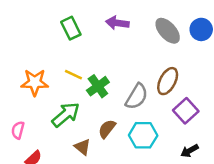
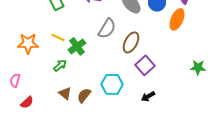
gray semicircle: (137, 97) -> (107, 28), moved
green arrow: (66, 115) -> (60, 65), moved, size x0.6
brown semicircle: (107, 129) -> (84, 95), moved

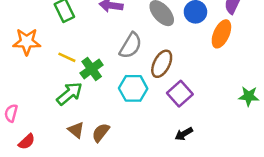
orange star: (28, 43) -> (27, 42), moved
green arrow: (60, 65) -> (70, 94), size x1.5
cyan hexagon: (112, 84) -> (133, 88), moved

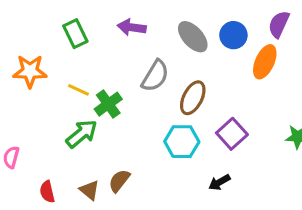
cyan hexagon: (133, 88) -> (182, 142), moved
purple square: (180, 94) -> (232, 134), moved
brown triangle: (76, 130) -> (89, 190), moved
red semicircle: (27, 142) -> (47, 192), moved, turned 120

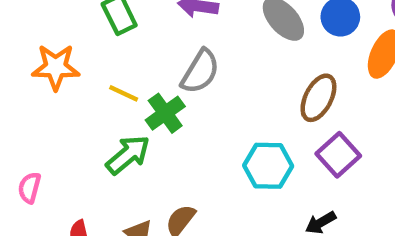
gray semicircle: (155, 76) -> (200, 72), moved
brown ellipse: (193, 98) -> (318, 98), moved

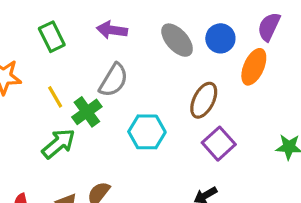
yellow line: (124, 93) -> (55, 97), turned 35
cyan hexagon: (268, 166) -> (147, 132), moved

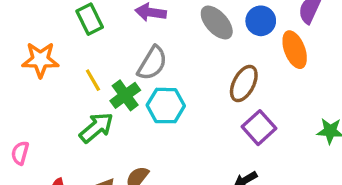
orange ellipse: (254, 67) -> (295, 50), turned -45
cyan hexagon: (147, 132) -> (166, 106), moved

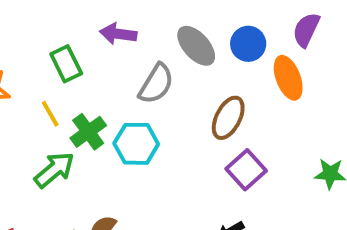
green rectangle: (90, 19) -> (66, 64), moved
gray semicircle: (152, 63) -> (156, 84), moved

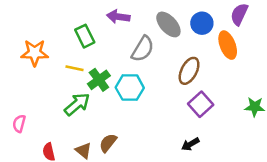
yellow line: (50, 114) -> (74, 68), turned -48

